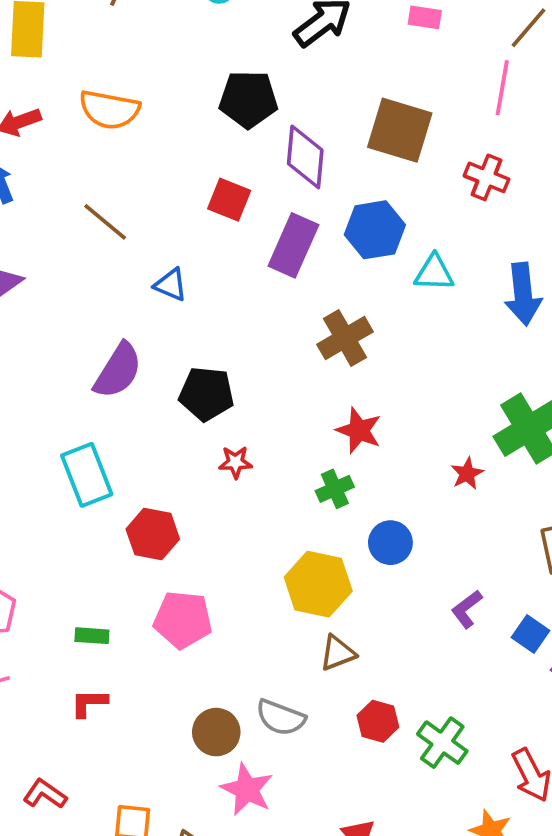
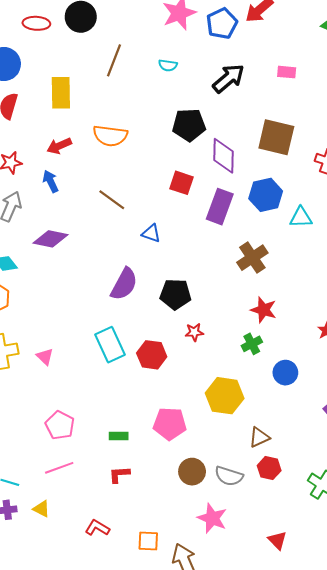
red hexagon: (153, 534) -> (152, 355), moved
yellow hexagon: (318, 584) -> (225, 396), moved
red hexagon: (378, 721) -> (269, 468), moved
brown circle: (216, 732) -> (192, 472), moved

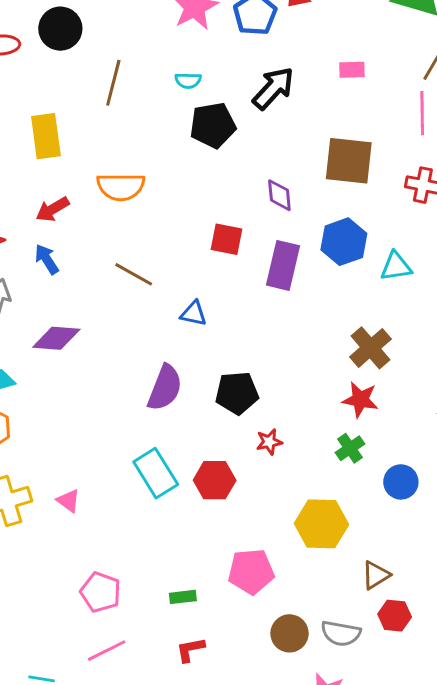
black pentagon: (189, 125) -> (213, 125), moved
purple diamond: (223, 156) -> (279, 195), size x0.7
brown cross: (252, 258) -> (371, 348), moved

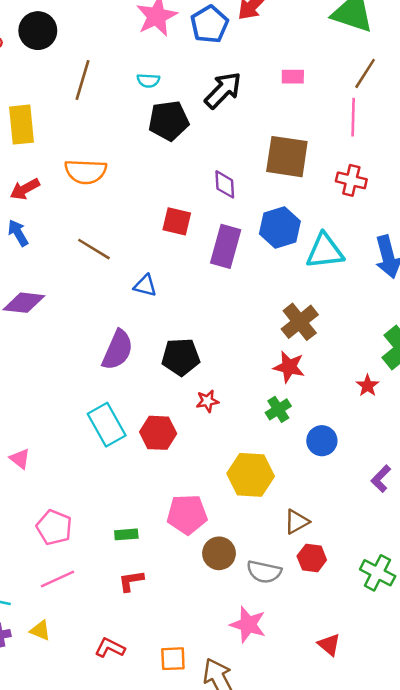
cyan triangle: (396, 266) -> (325, 251), size x1.4
pink triangle: (68, 501) -> (20, 459), moved
brown circle: (290, 633) -> (219, 553), moved

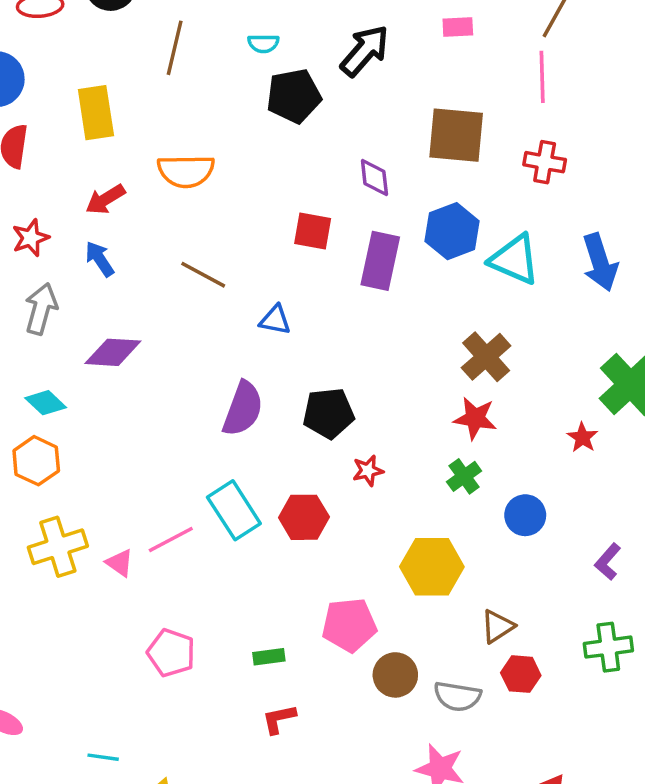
cyan triangle: (325, 251) -> (514, 259), turned 33
green cross: (378, 573) -> (608, 647), moved, turned -32
pink line: (58, 579) -> (171, 540), moved

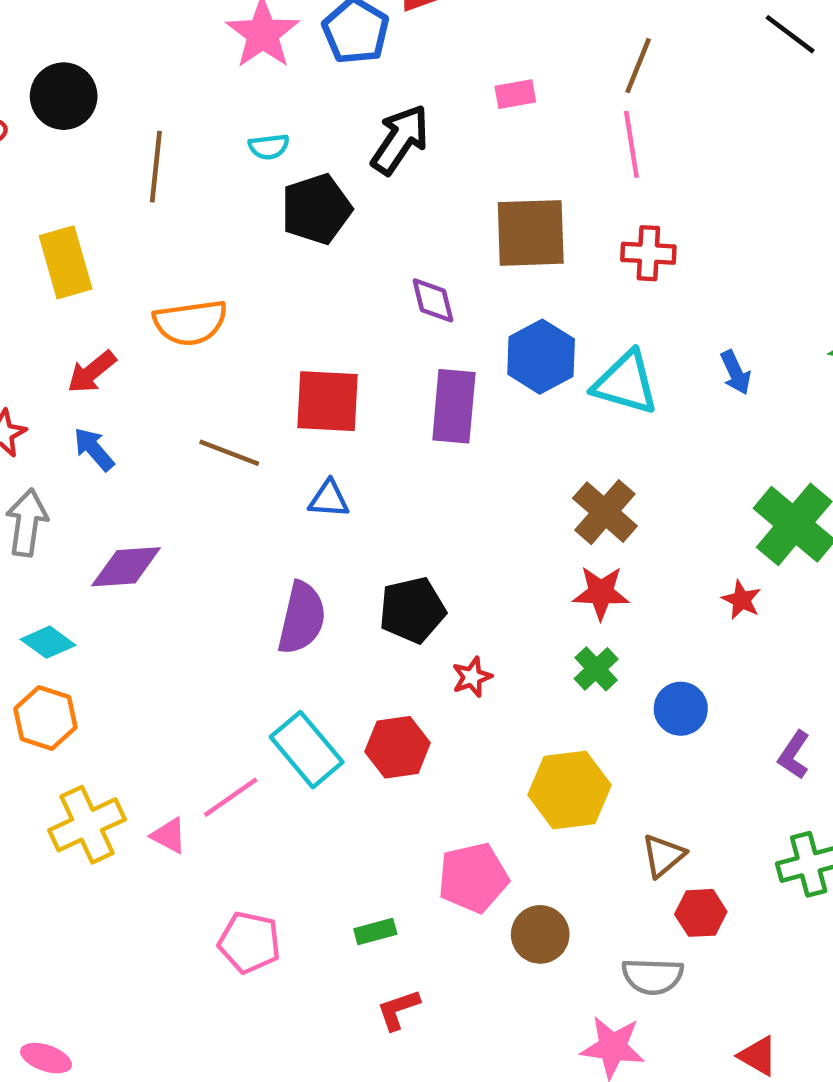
red square: (313, 231) -> (327, 401), moved, size x1.4
blue arrow: (600, 262) -> (736, 373), size x0.6
gray semicircle: (457, 696) -> (653, 976), moved

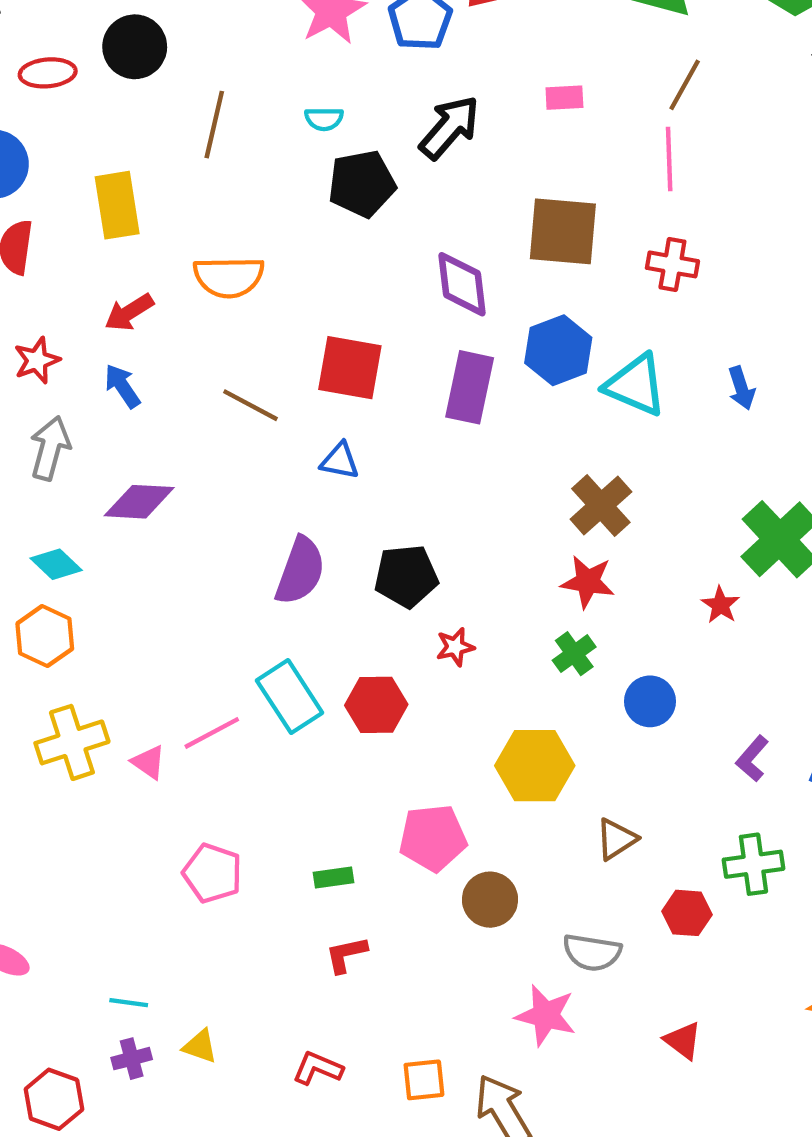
purple diamond: (433, 300) -> (462, 284), size x1.4
red hexagon: (701, 913) -> (687, 913), moved

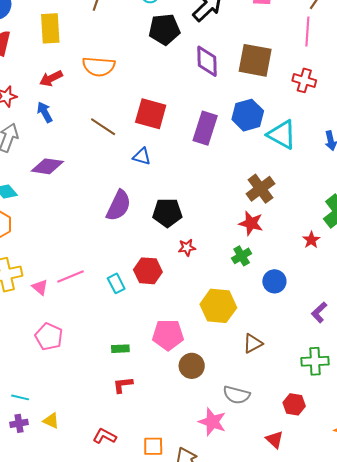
purple diamond: (462, 284) -> (207, 61), moved
cyan rectangle: (290, 697) -> (116, 283), moved, size x0.6
pink pentagon: (213, 873) -> (49, 337), moved
red hexagon: (687, 913) -> (294, 404), moved

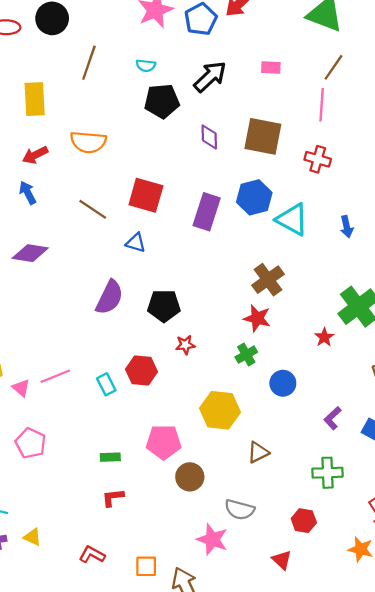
purple diamond: (207, 61) -> (209, 137), size x0.7

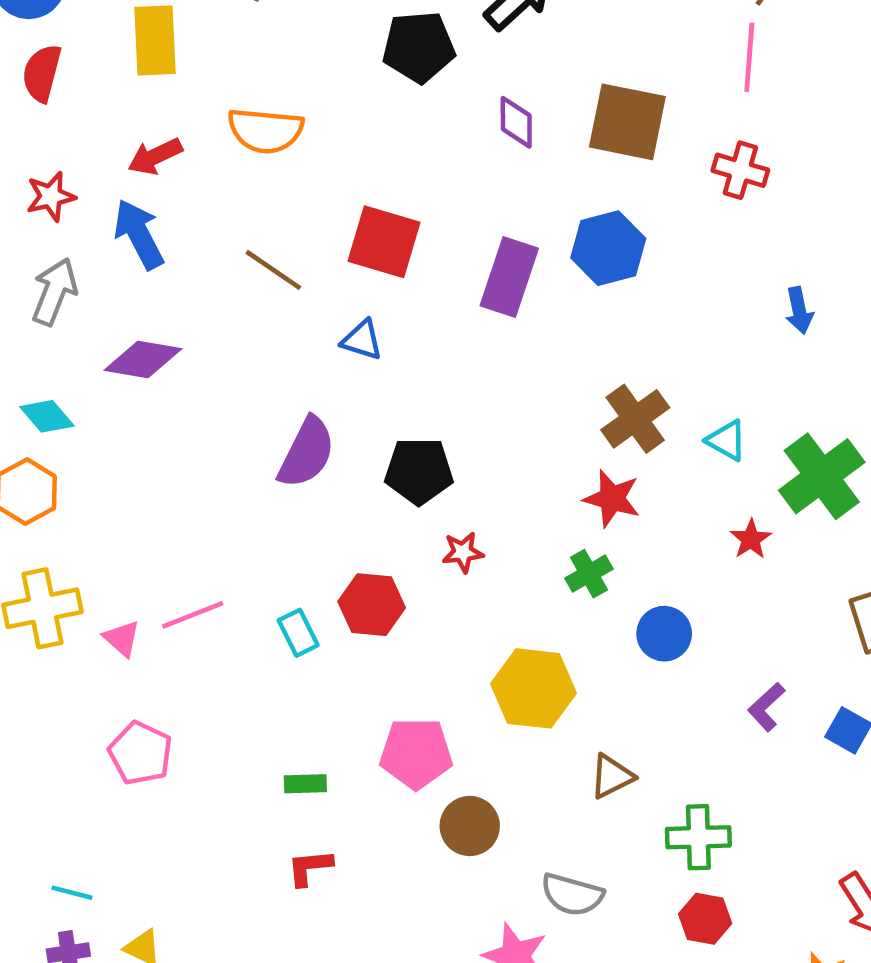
blue arrow: (28, 193) -> (139, 234), size x1.4
cyan triangle: (292, 219) -> (727, 440), moved, size x0.6
green cross: (327, 473) -> (698, 837), moved

